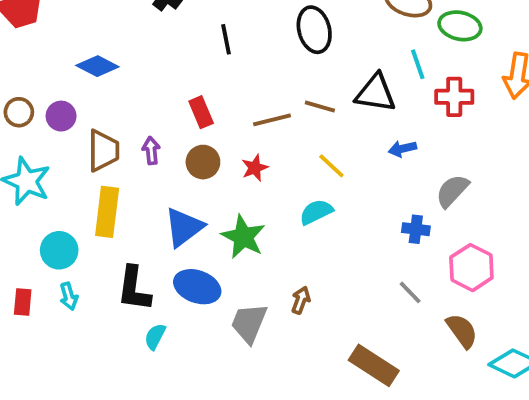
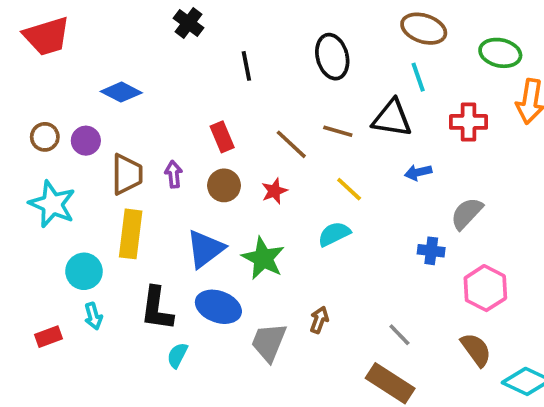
green ellipse: (460, 26) -> (500, 53), moved
cyan line: (418, 64) -> (418, 77), moved
brown line: (272, 120) -> (291, 144), turned 57
gray line: (410, 292) -> (399, 335), moved
red rectangle: (23, 302) -> (49, 337), moved, turned 65

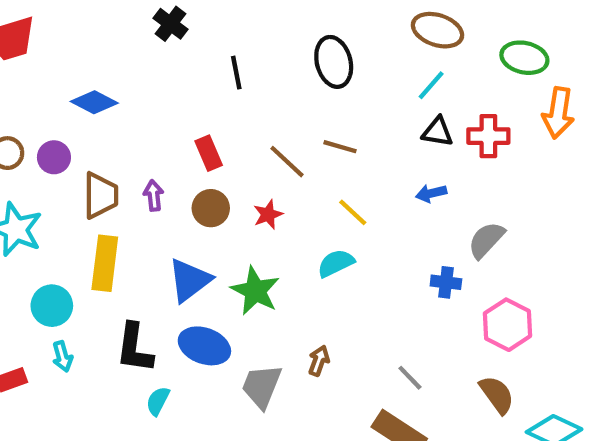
cyan line: (418, 77) -> (431, 85), turned 60
black triangle: (392, 118) -> (438, 132), moved, size x0.7

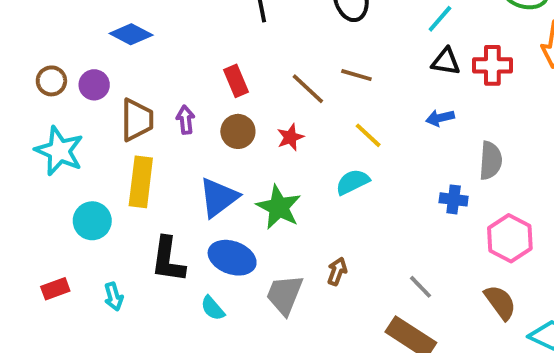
gray semicircle: (486, 240) -> (490, 161), turned 141
cyan arrow: (62, 356) -> (114, 297), moved
cyan semicircle: (158, 401) -> (213, 308), moved, turned -68

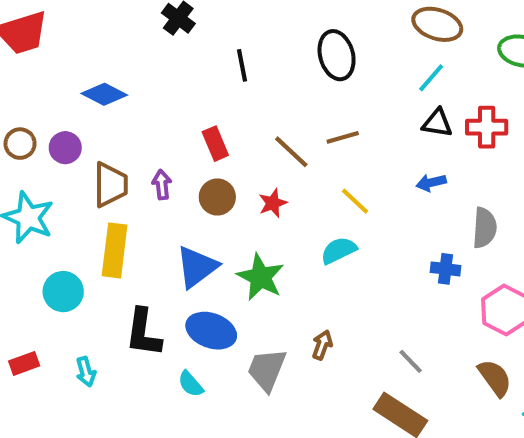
brown line: (356, 75) -> (343, 137), turned -32

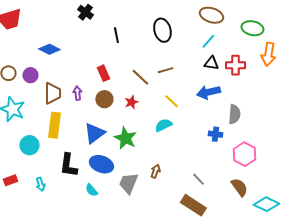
blue arrow: (431, 183) -> (208, 92), size x1.6

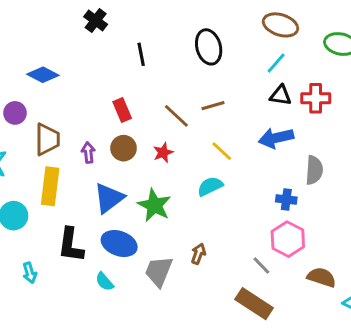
purple arrow: (77, 93) -> (88, 153), moved
pink hexagon: (244, 154) -> (288, 239), moved
brown semicircle: (239, 187) -> (322, 277), turned -36

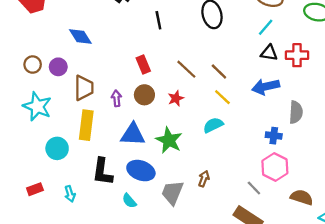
blue diamond: (43, 75) -> (80, 37), turned 30
brown line: (213, 106) -> (219, 72), moved, turned 60
blue triangle: (109, 198) -> (133, 134), turned 40

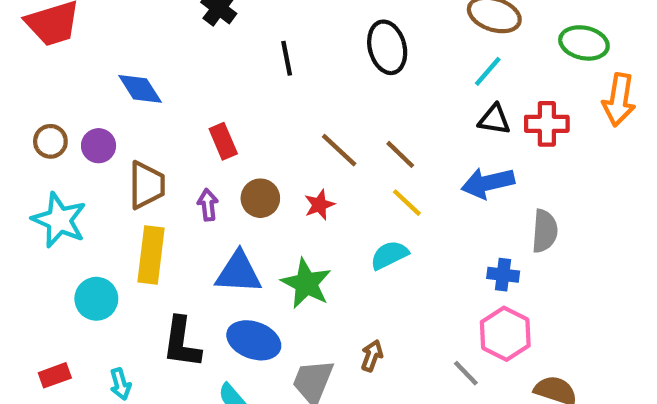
red rectangle: (143, 65) -> (223, 141), moved

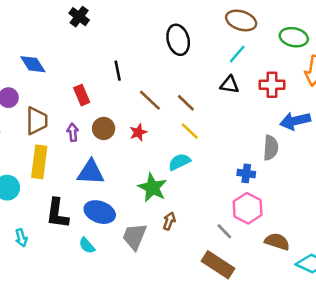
black line: (287, 58) -> (118, 71), moved
black triangle: (494, 119) -> (230, 85), moved
blue arrow: (488, 183) -> (295, 121), moved
green star: (306, 283) -> (152, 188), moved

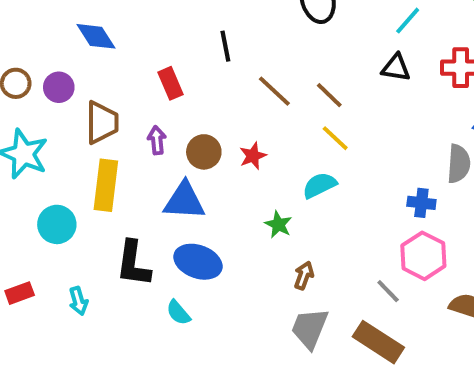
brown circle: (104, 128) -> (204, 152), moved
red star: (138, 132) -> (253, 156), moved
green star: (152, 188) -> (278, 224), size x0.6
gray trapezoid: (134, 236) -> (310, 328), moved

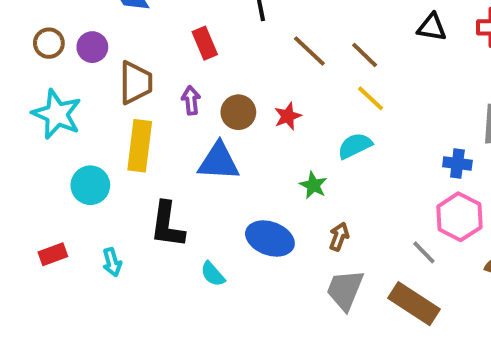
blue ellipse: (198, 262) -> (270, 239), moved

